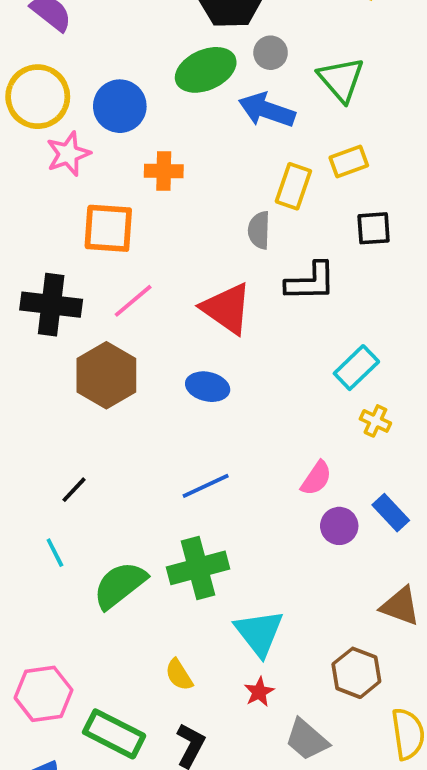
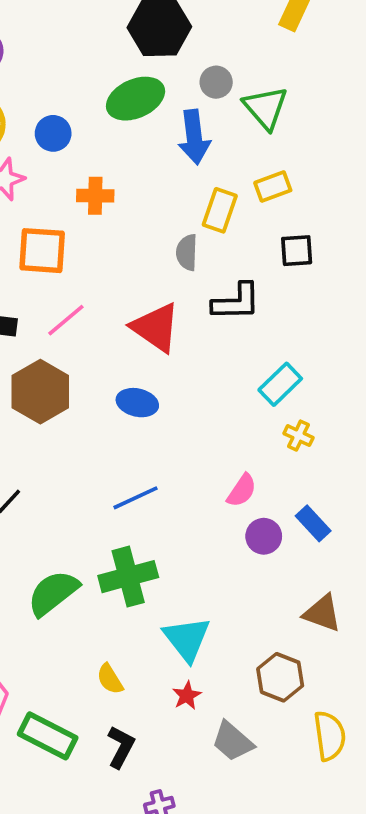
gray circle: (271, 53) -> (216, 82), moved
blue circle: (120, 106) -> (53, 133), size x0.7
blue arrow: (267, 110) -> (194, 137), turned -116

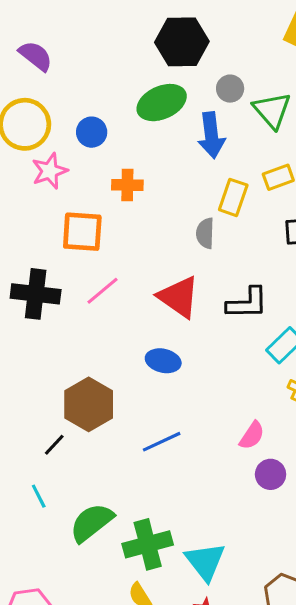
black L-shape: (236, 302) -> (247, 303), moved
brown hexagon: (40, 392) -> (89, 404), moved
green cross: (128, 577) -> (148, 544), moved

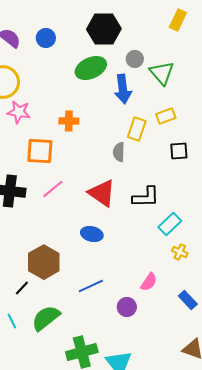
blue circle: (92, 132) -> (46, 38), moved
pink star: (50, 171) -> (19, 112), turned 30
purple circle: (271, 474) -> (127, 307), moved
green semicircle: (92, 523) -> (46, 318), moved

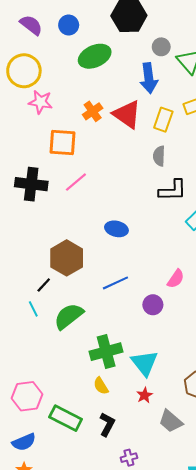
green ellipse: (91, 68) -> (95, 56), moved
orange cross: (69, 121) -> (93, 111), turned -36
gray semicircle: (119, 152) -> (159, 156), moved
red triangle: (102, 193) -> (127, 114), moved
cyan line: (12, 321) -> (33, 309), moved

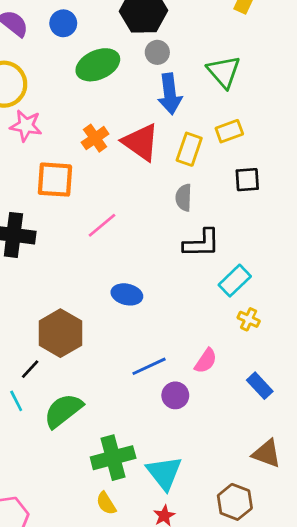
gray circle: (161, 47) -> (157, 52), moved
pink line: (76, 182) -> (102, 225), moved
blue line: (115, 283) -> (149, 366), moved

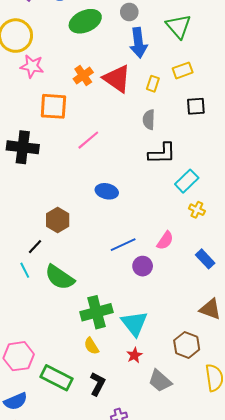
yellow rectangle: (189, 149) -> (153, 84), size x0.7
brown hexagon: (60, 333) -> (58, 220), size x0.7
green semicircle: (63, 411) -> (60, 277), turned -108

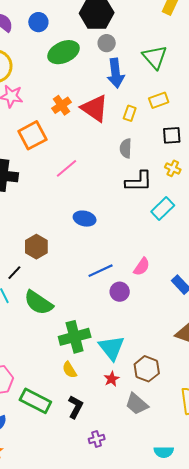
orange square: (53, 106) -> (32, 135), turned -32
yellow cross: (197, 210) -> (173, 168), moved
brown hexagon: (187, 345) -> (147, 369), moved

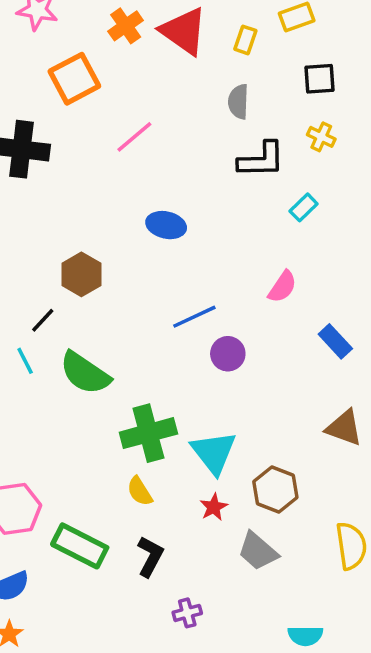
cyan rectangle: (163, 208) -> (304, 207), size x0.7
pink semicircle: (142, 267) -> (282, 287), moved

